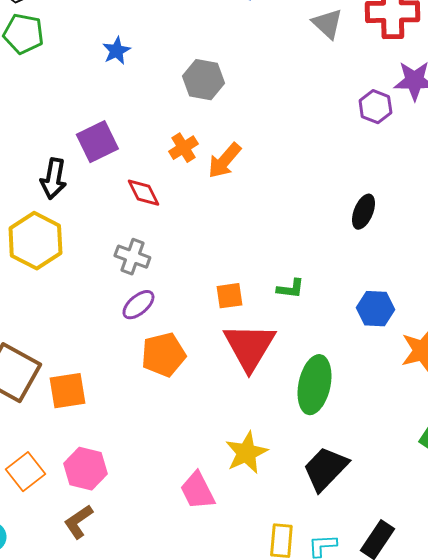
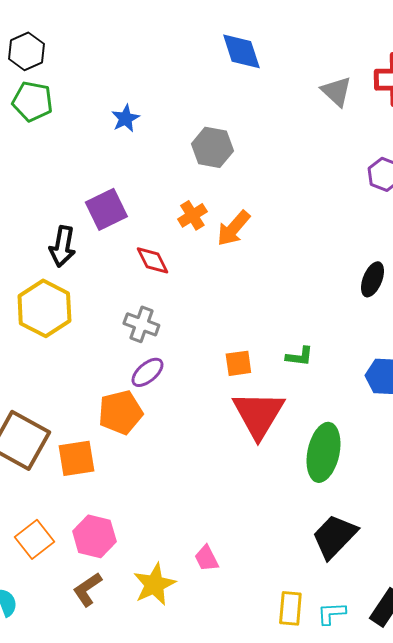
orange pentagon: (163, 355) -> (120, 412), moved
yellow star: (246, 453) -> (154, 584), moved
pink trapezoid: (197, 491) -> (206, 558), size x0.7

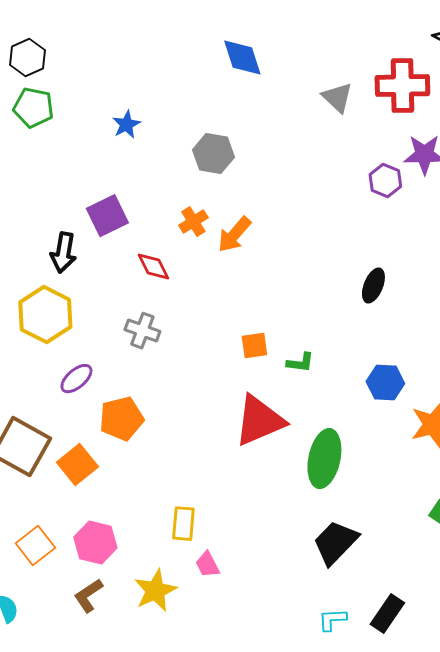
orange square: (238, 363) -> (254, 346), moved
purple ellipse: (147, 372) -> (76, 379), moved
red triangle: (258, 414) -> (259, 421), turned 36
orange square: (76, 458) -> (77, 465), turned -30
yellow rectangle: (290, 608) -> (183, 524), moved

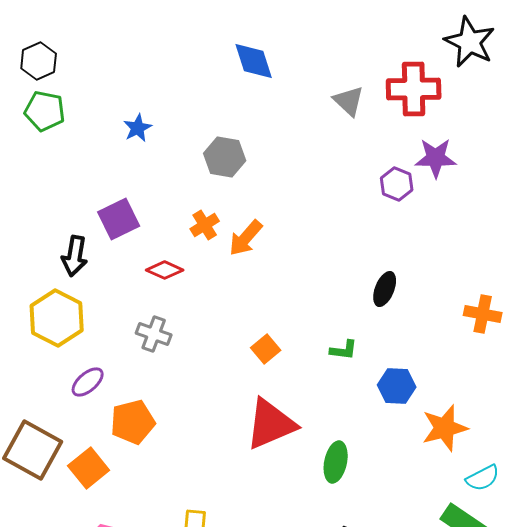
red diamond: (153, 267) -> (165, 270), turned -39
orange square: (254, 346) -> (266, 349), turned -32
green L-shape: (300, 363) -> (344, 350), moved
green ellipse: (324, 459) -> (336, 462), size x0.7

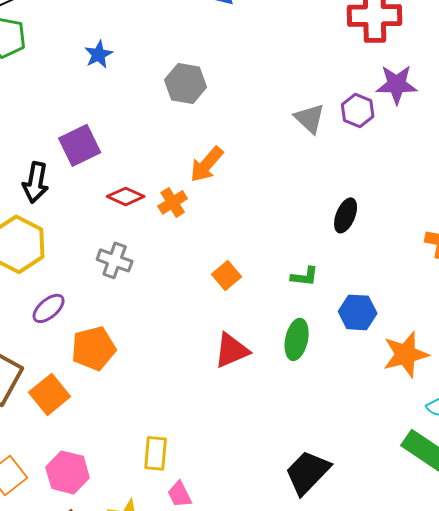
gray triangle: (349, 101) -> (310, 118), moved
orange cross: (205, 225) -> (173, 202), moved
red triangle: (271, 424) -> (232, 350), size x0.7
green ellipse: (336, 462) -> (297, 339), moved

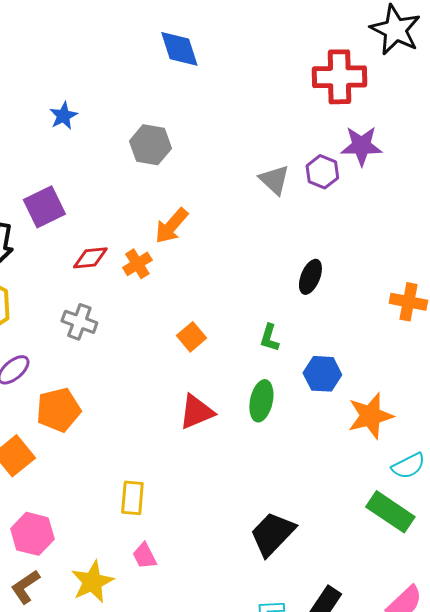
red diamond: (126, 196) -> (90, 258), turned -30
green L-shape: (305, 276) -> (269, 338), turned 100
yellow rectangle: (156, 453) -> (132, 498), moved

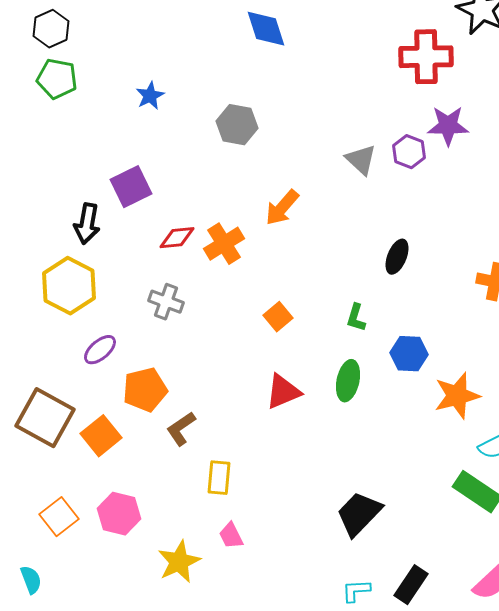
orange arrow: (171, 226) -> (282, 208), moved
orange cross: (137, 264) -> (224, 244), size x1.4
brown L-shape: (25, 587) -> (181, 429), moved

